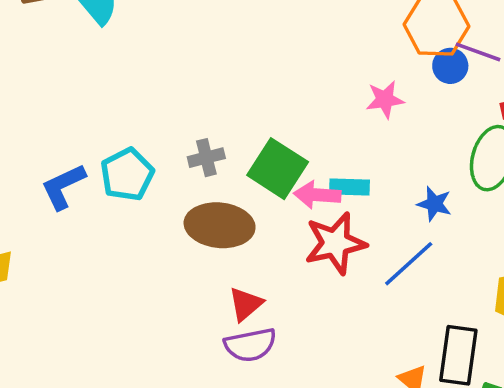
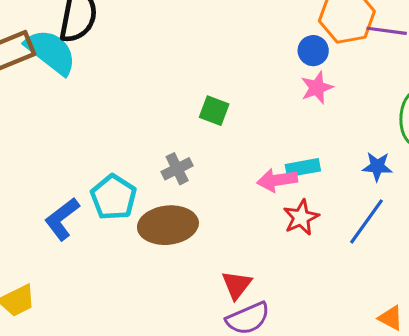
blue circle: (450, 66) -> (313, 51), moved
green square: (278, 169) -> (214, 111), moved, size x0.6
brown ellipse: (220, 225) -> (168, 225), moved
red star: (335, 243) -> (301, 217), size x0.7

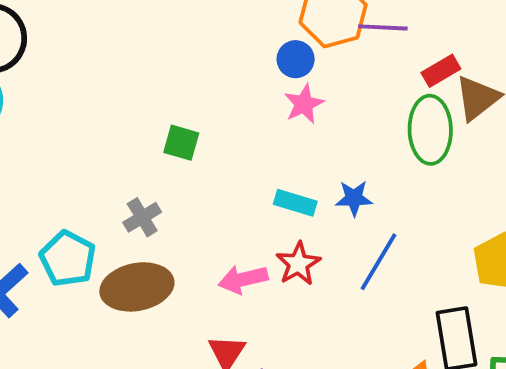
blue star: (377, 166) -> (354, 198), moved
cyan rectangle: (303, 168) -> (295, 203), turned 32
pink arrow: (277, 180) -> (243, 279), moved

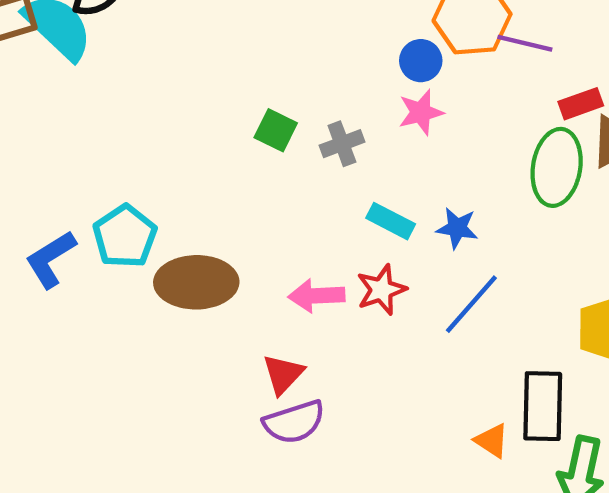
gray cross: (142, 217) -> (342, 144), moved

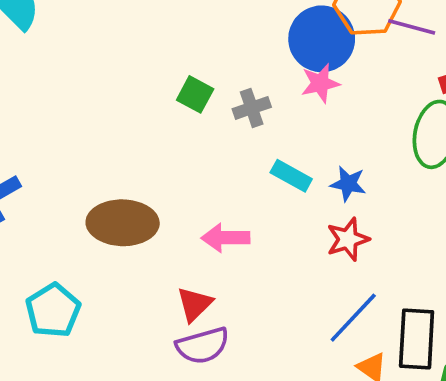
blue circle: (421, 61) -> (322, 39), size x1.8
cyan pentagon: (125, 236) -> (53, 310), moved
red star: (381, 290) -> (348, 239), moved
blue line: (471, 304) -> (353, 318), moved

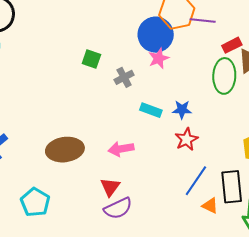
green square: (195, 94) -> (91, 59), moved

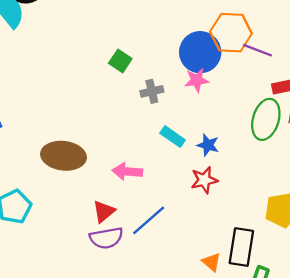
blue line: (196, 181) -> (149, 220), moved

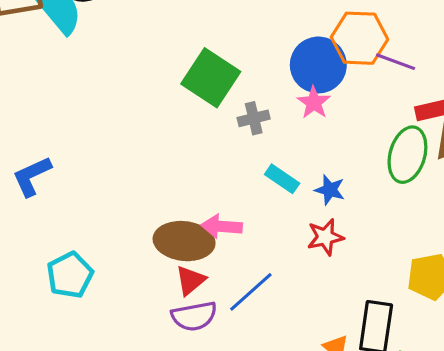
green square: (120, 61) -> (211, 78), size x1.8
pink star: (197, 80) -> (314, 103), turned -30
brown ellipse: (64, 156) -> (184, 241), moved

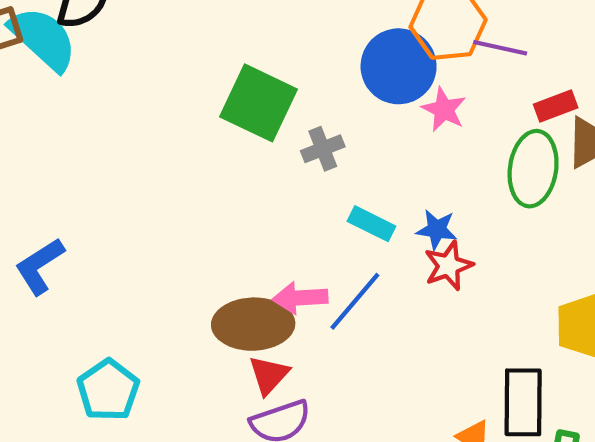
pink star: (314, 103) -> (444, 110), moved
red star: (325, 237) -> (448, 266), moved
blue line: (251, 292) -> (355, 301), moved

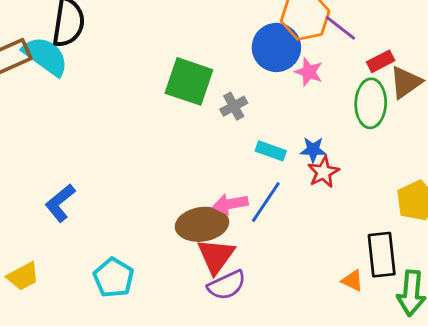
purple line: (500, 48) -> (340, 28), turned 32
red triangle: (269, 375) -> (216, 256), size x1.4

